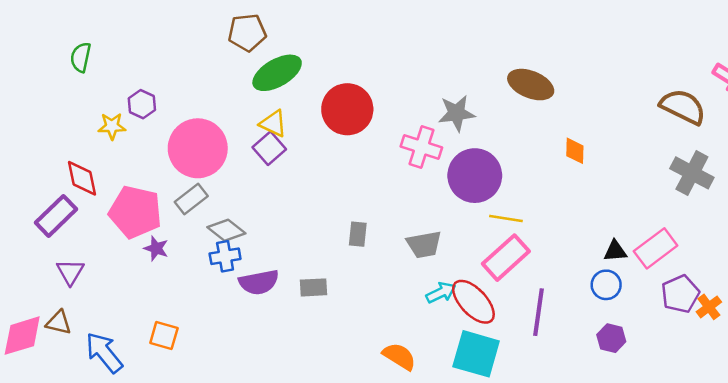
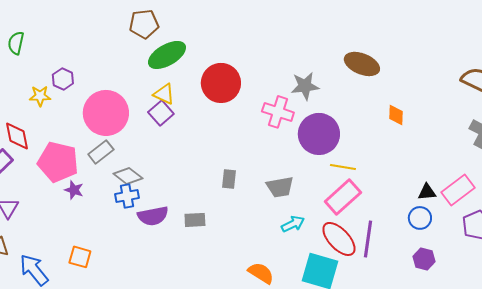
red ellipse: (473, 302) -> (339, 239), moved

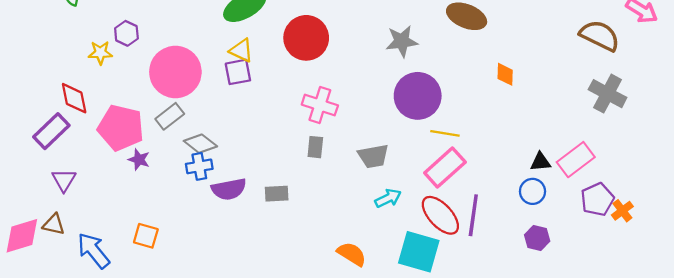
pink cross: (278, 112) -> (320, 105), moved
purple square: (161, 113) -> (238, 72), turned 30

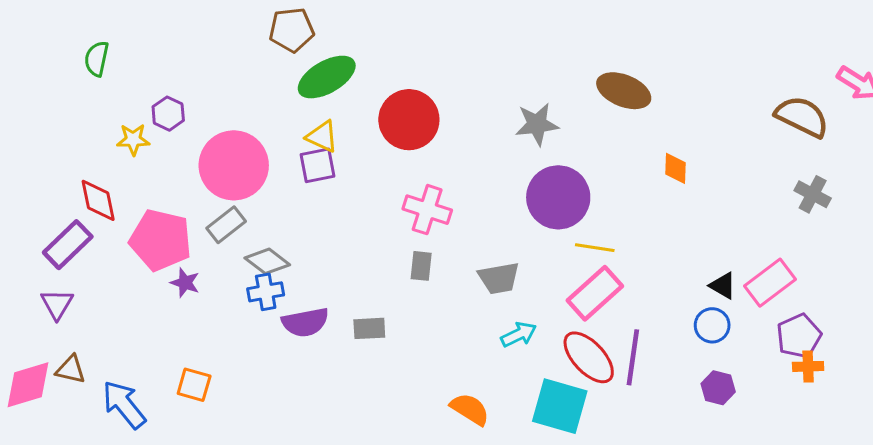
gray cross: (608, 94) -> (813, 194), size x0.7
black triangle: (540, 162) -> (723, 286), turned 35
purple triangle: (64, 180) -> (57, 304), moved
orange cross: (622, 211) -> (808, 366), moved, turned 35

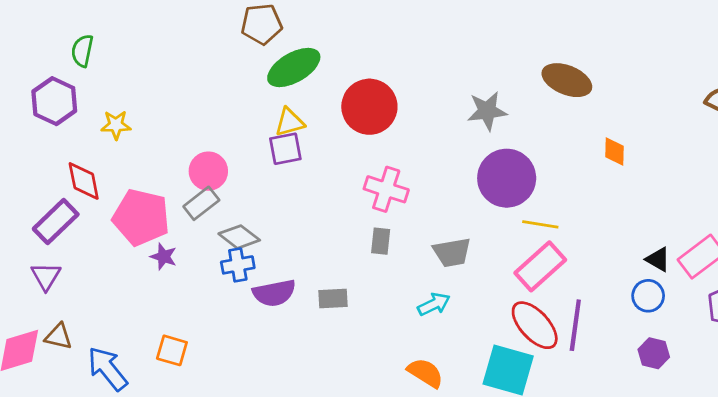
purple hexagon: (168, 114) -> (54, 101), moved, size x1.5
yellow triangle: (322, 136) -> (290, 122), turned -40
pink circle: (234, 165) -> (208, 171), moved, size x0.6
cyan arrow: (519, 334) -> (434, 304), moved

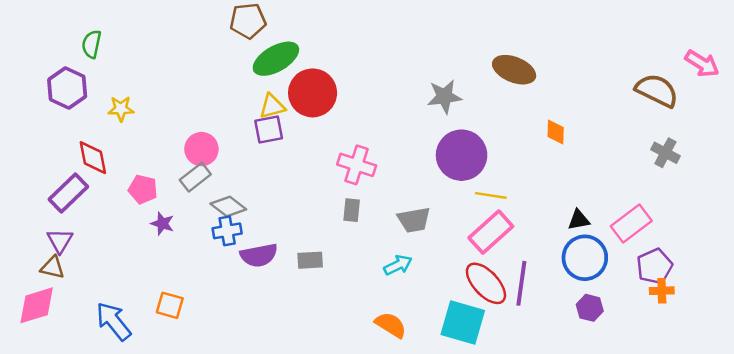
red circle: (369, 107) -> (313, 93), moved
pink pentagon: (141, 217) -> (143, 189), size x0.6
black triangle: (658, 259) -> (579, 220), moved, turned -40
blue circle: (648, 296) -> (585, 258), size x1.6
brown triangle: (58, 336) -> (53, 268), moved

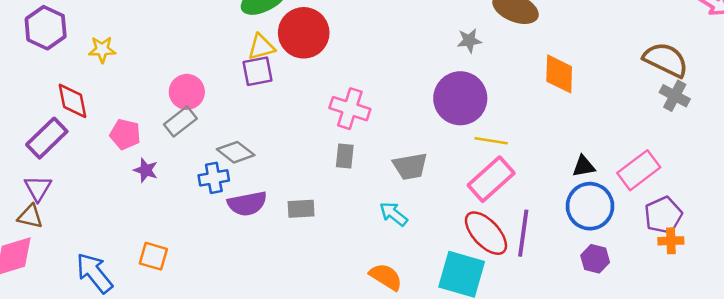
brown semicircle: (657, 90) -> (666, 60), moved
gray star: (444, 97) -> (469, 41), moved, size x0.7
orange diamond: (556, 132) -> (559, 74), size x1.5
gray diamond: (228, 206) -> (236, 152), moved
cyan arrow: (398, 265) -> (394, 214), turned -116

